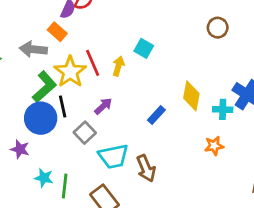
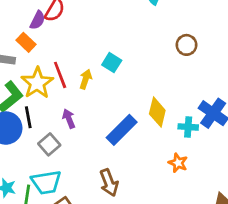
purple arrow: (103, 106) -> (69, 119), turned -72
blue rectangle: (156, 115) -> (122, 130), size x1.6
orange star: (214, 146) -> (178, 163), turned 30
cyan trapezoid: (113, 156) -> (46, 182), moved

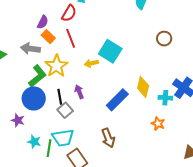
purple semicircle: (38, 20) -> (43, 22), moved
cyan square: (112, 63) -> (110, 51), size x1.6
red line: (60, 75) -> (71, 38), moved
yellow arrow: (86, 79) -> (91, 63), turned -120
black line: (28, 117) -> (60, 97), moved

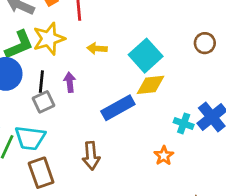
cyan square: (110, 51) -> (146, 56), moved
yellow diamond: (143, 87) -> (150, 85), moved, turned 55

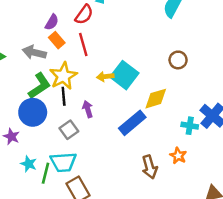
brown circle: (205, 43) -> (178, 60), moved
cyan square: (146, 56) -> (124, 75), moved
black line: (41, 82) -> (64, 96), moved
brown arrow: (91, 156) -> (150, 167), moved

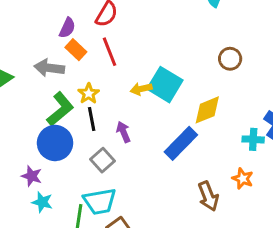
yellow star: (63, 76) -> (89, 94), size x0.6
cyan star: (29, 164) -> (42, 202), moved

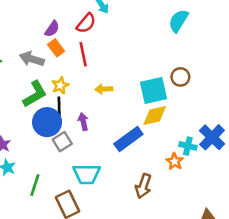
cyan square: (165, 85) -> (153, 90), moved, turned 36
blue circle: (55, 143) -> (47, 122), moved
orange star: (243, 179) -> (175, 161), moved
brown arrow: (208, 196) -> (143, 186), turned 30
cyan trapezoid: (100, 201) -> (87, 174), moved

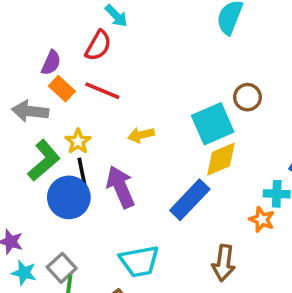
red line: (83, 54) -> (102, 91), turned -45
purple arrow: (83, 122) -> (120, 187), size x1.6
gray square: (62, 142) -> (62, 268), moved

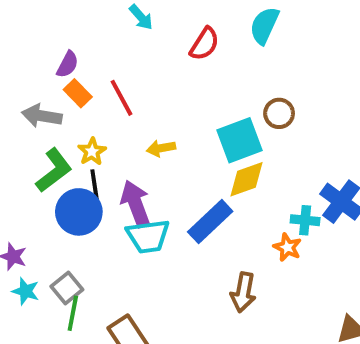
red semicircle: (98, 46) -> (204, 44), moved
red line: (102, 91) -> (122, 98), turned 36
cyan trapezoid: (139, 261) -> (148, 236), moved

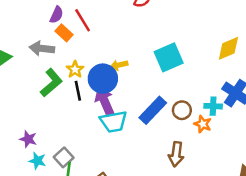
red line: (122, 98) -> (83, 20), moved
brown circle: (279, 113) -> (182, 110), moved
yellow diamond: (247, 179) -> (228, 48), moved
blue circle: (79, 212) -> (103, 79), moved

